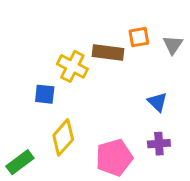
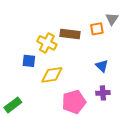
orange square: (139, 37) -> (97, 29), moved
gray triangle: (173, 45) -> (112, 19), moved
yellow diamond: (63, 137) -> (52, 75), moved, turned 40

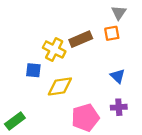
gray triangle: (112, 19) -> (119, 13), moved
brown rectangle: (70, 34) -> (81, 39), turned -30

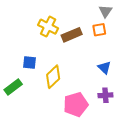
yellow cross: (54, 49) -> (48, 27), moved
yellow diamond: (60, 86) -> (53, 77), turned -35
green rectangle: (15, 121) -> (13, 87), moved

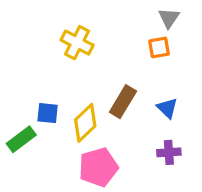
brown rectangle: (72, 35) -> (123, 102), moved, turned -36
blue square: (30, 62) -> (48, 113), moved
pink pentagon: (76, 104) -> (98, 167), moved

